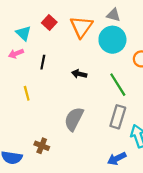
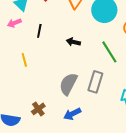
gray rectangle: (118, 117) -> (95, 82), moved
brown cross: (42, 146) -> (38, 109), turned 32
blue arrow: (117, 159) -> (72, 114), moved

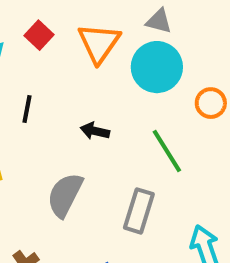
gray semicircle: (68, 84) -> (65, 195), moved

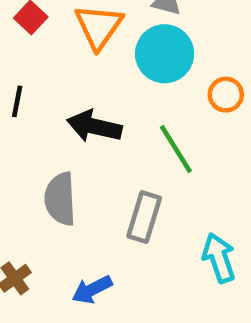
black arrow: (95, 131) -> (94, 126), size x1.6
gray semicircle: (65, 195) -> (60, 199), turned -30

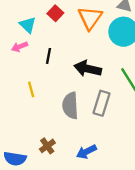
gray rectangle: (144, 217) -> (102, 103), moved

